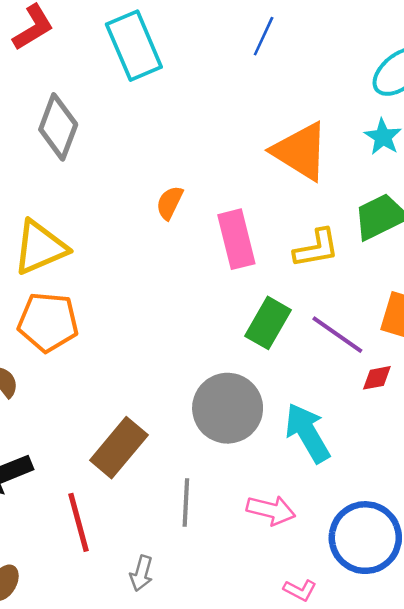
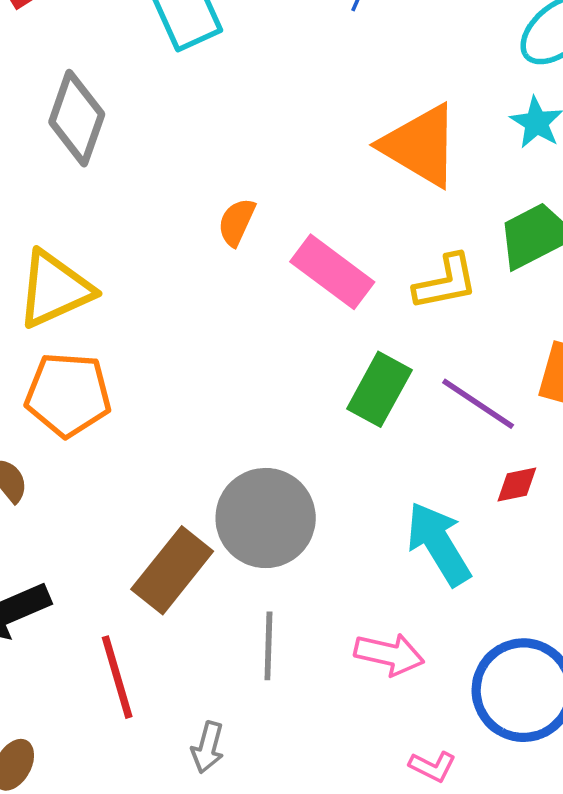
pink rectangle: (236, 239) -> (332, 272), turned -38
red diamond: (377, 378) -> (517, 484), moved
gray circle: (228, 408) -> (266, 518), moved

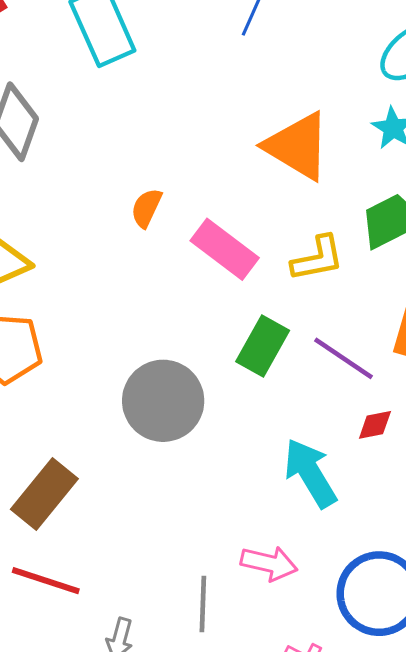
gray circle: (266, 518) -> (163, 401), moved
brown rectangle: (172, 570) -> (44, 494), moved
gray line: (268, 646) -> (203, 604), moved
red line: (117, 677) -> (46, 581), turned -56

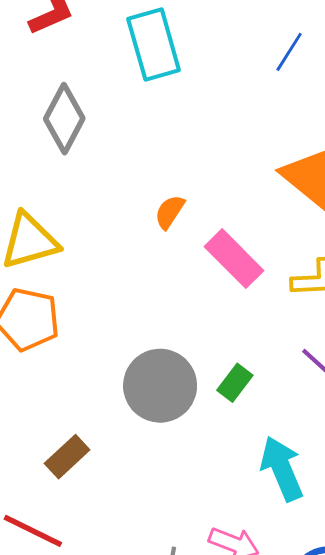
green rectangle: (263, 346) -> (235, 383), moved, size x0.7
brown rectangle: (44, 494) -> (67, 457), moved, size x0.7

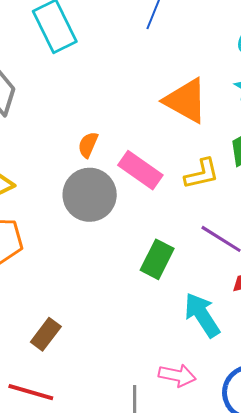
green rectangle: (235, 383) -> (157, 259), size x1.4
gray circle: (160, 386) -> (90, 195), moved

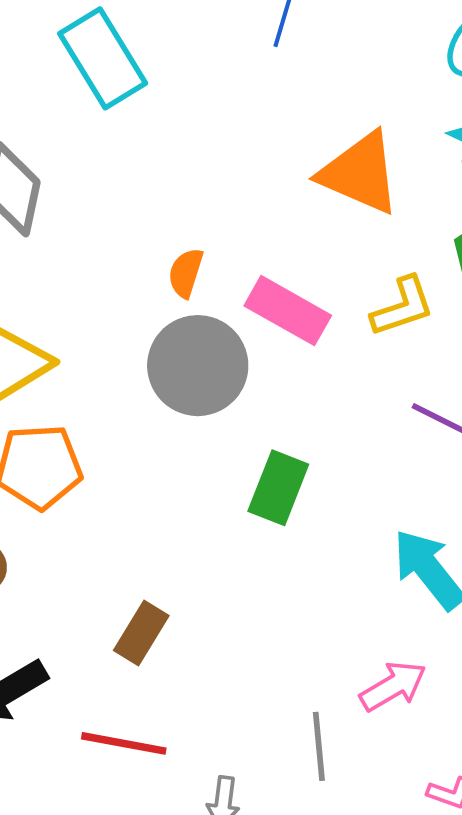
green rectangle: (157, 259) -> (278, 488), moved
pink arrow: (177, 375) -> (393, 686), turned -36

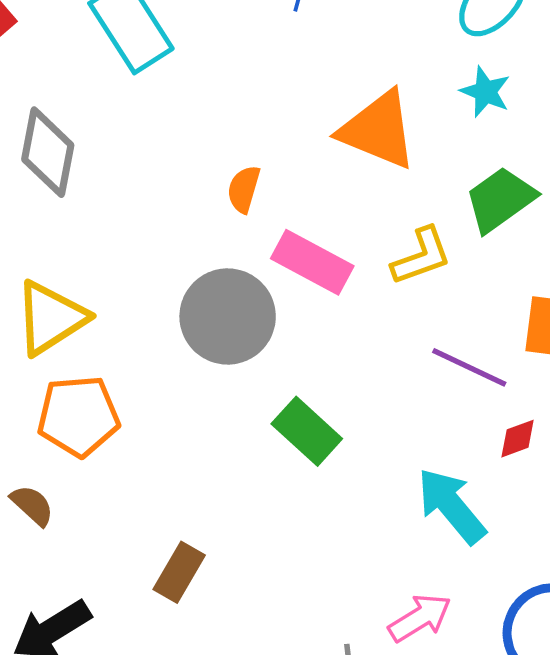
orange semicircle: (186, 273) -> (244, 189), moved
green rectangle: (278, 488) -> (307, 431), turned -68

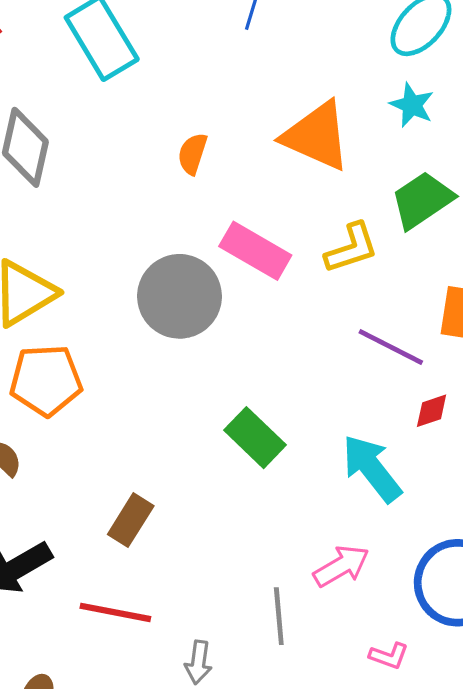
orange semicircle: (244, 189) -> (192, 154), moved
green rectangle: (307, 431) -> (255, 438), moved

